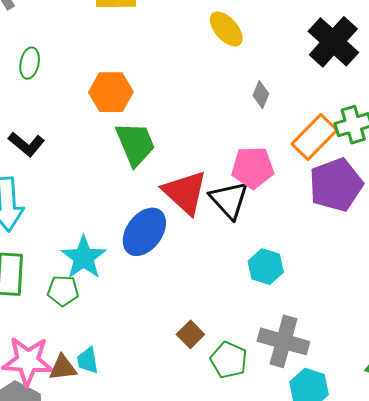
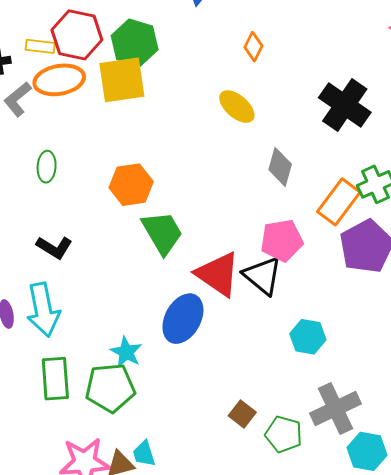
gray diamond: (261, 95) -> (280, 167), size x1.4
cyan star: (84, 257) -> (126, 352), size x0.7
green pentagon: (63, 291) -> (110, 388), size x1.6
gray cross: (283, 341) -> (336, 408), turned -33

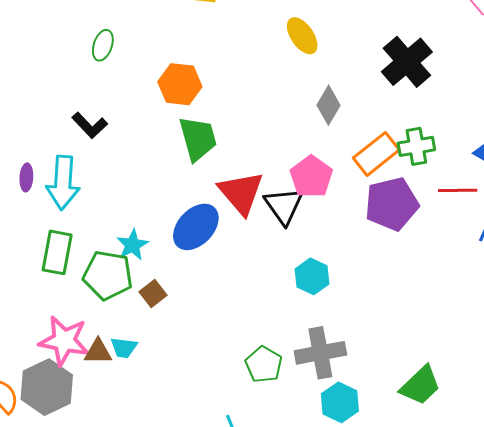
pink pentagon: (282, 240) -> (311, 177), turned 30
brown square: (242, 414) -> (153, 294), moved
cyan trapezoid: (144, 454) -> (124, 348), turned -80

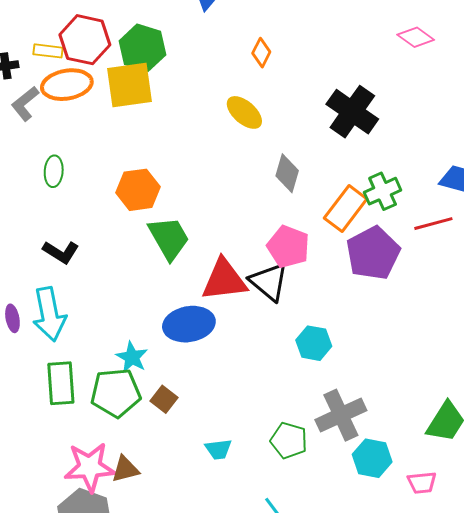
red triangle: (241, 193) -> (224, 280), turned -42
blue ellipse: (196, 227) -> (189, 324), turned 51
cyan trapezoid: (124, 348) -> (218, 449), moved

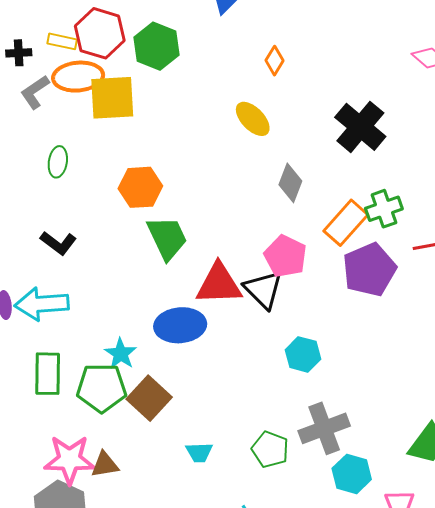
yellow square: (130, 85) -> (112, 98), moved
cyan arrow: (49, 314) -> (42, 304), turned 92
brown square: (164, 399) -> (149, 398), size x1.6

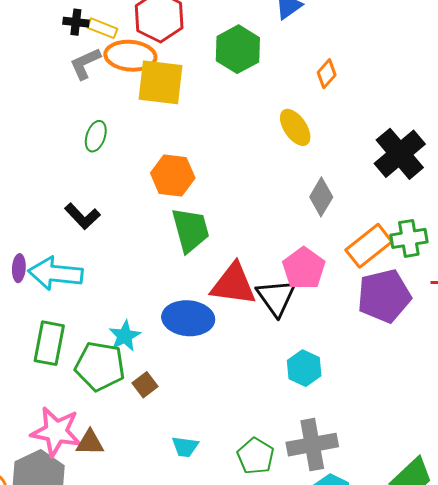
yellow rectangle: (62, 41) -> (102, 28), moved
green hexagon: (157, 46) -> (238, 49), moved
brown square: (149, 398) -> (145, 385), size x0.6

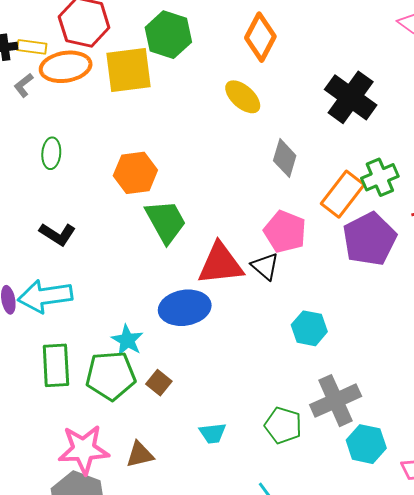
gray L-shape: (85, 63) -> (24, 85), size x0.7
orange diamond: (327, 74) -> (260, 37), size x1.6
yellow square: (160, 82) -> (128, 70), moved
black triangle: (276, 297) -> (265, 266), size x0.7
brown triangle: (90, 443) -> (140, 455), moved

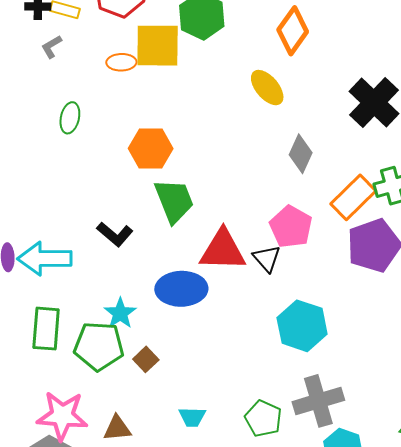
orange ellipse: (66, 67) -> (121, 62), moved, size x0.6
black L-shape: (57, 234) -> (115, 234), moved
cyan hexagon: (309, 328) -> (302, 326), size x1.4

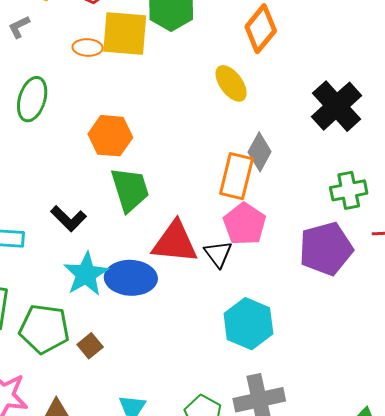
green ellipse: (70, 118) -> (32, 99), size x1.4
orange rectangle: (353, 197) -> (236, 176), moved, turned -36
cyan star: (120, 313) -> (86, 274), moved, size x1.4

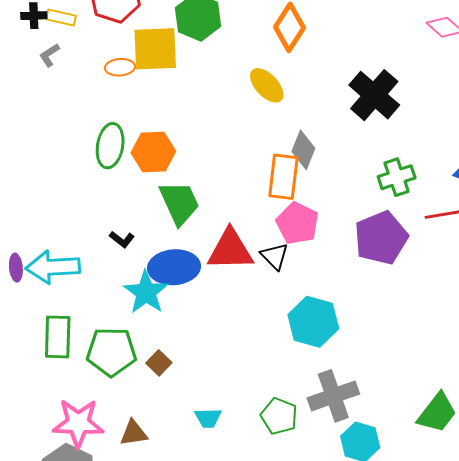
green ellipse: (32, 99) -> (110, 146), moved
black L-shape: (68, 219) -> (122, 239), size x0.7
blue ellipse: (131, 278) -> (174, 267), moved

